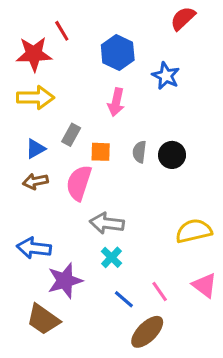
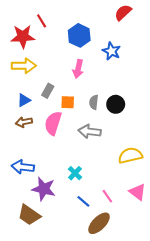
gray arrow: (107, 223) -> (90, 131), moved
purple star: (65, 281) -> (44, 189), turned 30

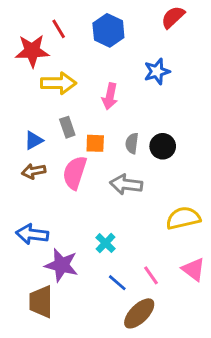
blue hexagon: (79, 35) -> (108, 30), moved
blue star: (112, 51) -> (157, 71), turned 30
yellow arrow: (24, 66) -> (59, 83), moved
gray rectangle: (48, 91) -> (67, 127), turned -48
brown trapezoid: (29, 215) -> (41, 302), turned 55

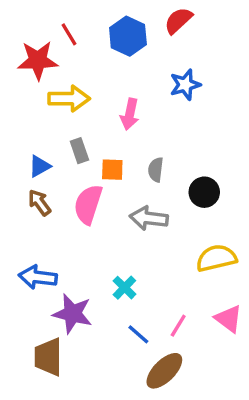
red semicircle: (173, 17) -> (178, 21), moved
black circle: (163, 146) -> (204, 192), moved
brown arrow: (34, 171) -> (40, 203), turned 65
pink line: (151, 275) -> (178, 326), turned 66

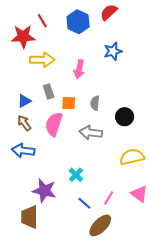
blue arrow: (38, 277) -> (23, 151), moved

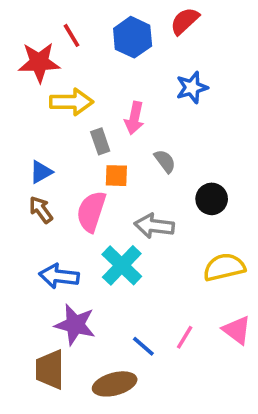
gray rectangle: (49, 91) -> (100, 141), moved
gray semicircle: (95, 103) -> (165, 161), moved, turned 136
blue arrow: (23, 151) -> (59, 276), moved
cyan cross: (76, 175) -> (122, 265), moved, size x1.6
brown ellipse: (100, 225) -> (115, 384), moved, turned 30

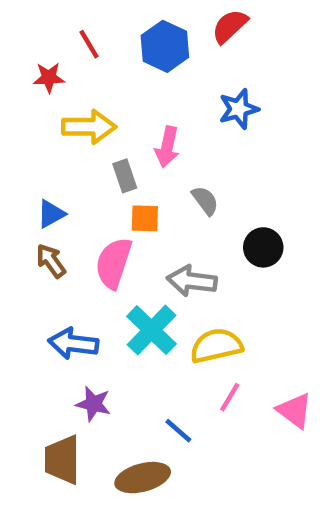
red star: (39, 62) -> (49, 78), size x0.6
yellow semicircle: (224, 267) -> (216, 346), moved
purple star: (75, 325) -> (93, 404), size x0.7
pink line: (185, 337) -> (230, 397), moved

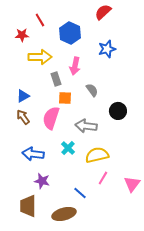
blue hexagon: (165, 46) -> (70, 33), moved
cyan cross: (152, 330) -> (68, 148), size x0.6
pink triangle: (295, 411) -> (132, 184), turned 30

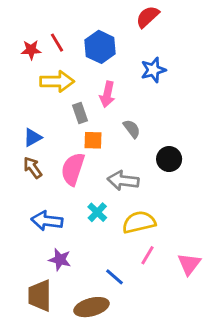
red line: (40, 20) -> (57, 43), moved

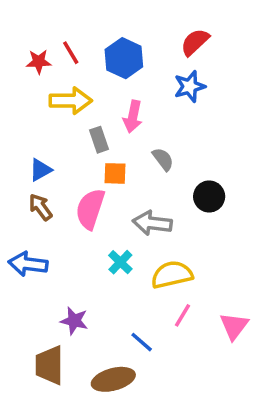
red semicircle: (148, 17) -> (195, 42), moved
blue arrow: (47, 221) -> (28, 264), moved

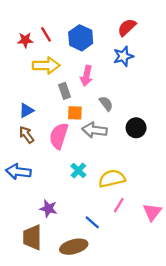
gray arrow: (152, 223) -> (95, 130), moved

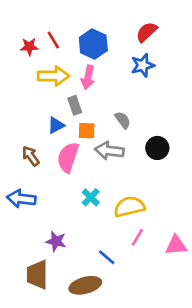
pink arrow: (86, 76) -> (88, 77), moved
blue triangle: (26, 110) -> (56, 125), moved
pink triangle: (152, 212) -> (176, 245), turned 48

